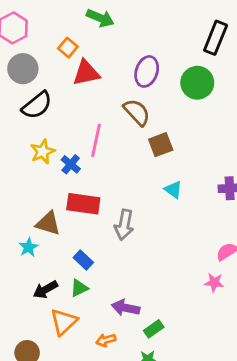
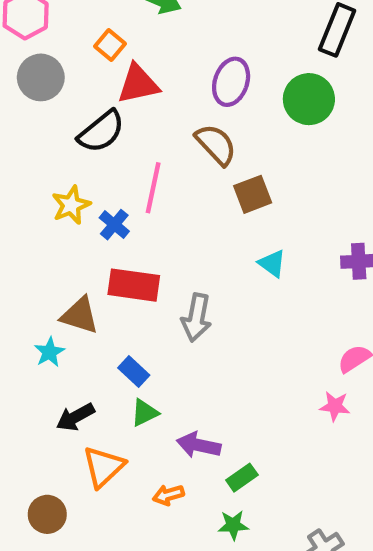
black semicircle: (37, 105) -> (101, 132), moved
green triangle: (79, 288) -> (145, 413), moved

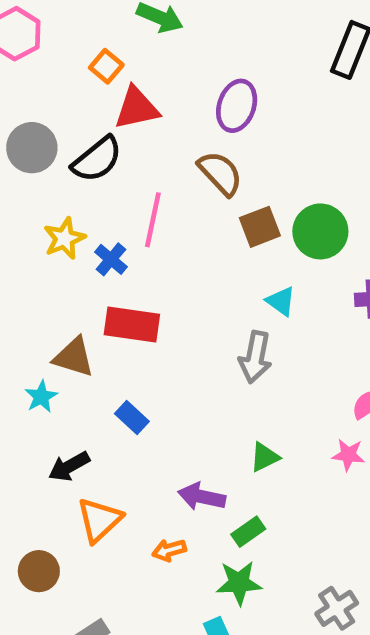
gray circle: (41, 77) -> (32, 148), moved
green circle: (309, 99) -> (320, 231), moved
gray arrow: (196, 318) -> (255, 357), moved
green triangle: (145, 413) -> (265, 457), moved
green star: (233, 525) -> (239, 583), size x1.4

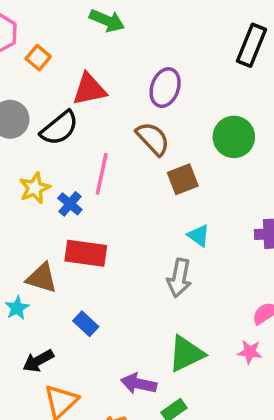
orange square: (106, 66) -> (38, 58), moved
green circle: (320, 231) -> (234, 137), moved
green triangle: (265, 457) -> (186, 354), size x1.6

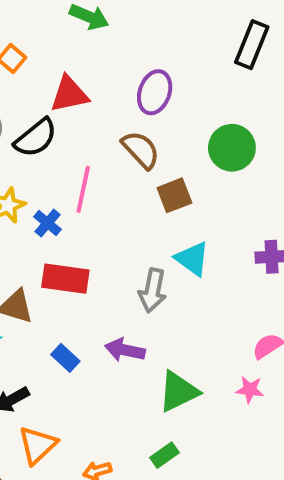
cyan triangle: (199, 236) -> (192, 259), size x1.4
gray arrow: (179, 278) -> (153, 290), moved
purple arrow: (139, 384) -> (125, 350), moved

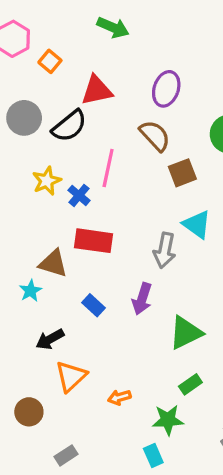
purple arrow: (125, 350) -> (142, 299), turned -84
green rectangle: (165, 455) -> (190, 384), moved

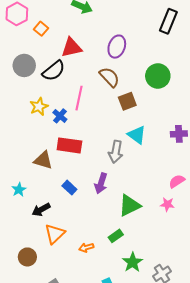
cyan star: (31, 291) -> (19, 190), moved
green rectangle: (190, 384) -> (116, 236), moved
green star: (168, 420) -> (133, 262), moved, turned -30

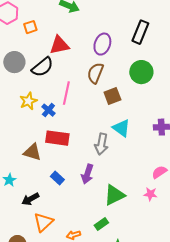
black rectangle: (168, 21) -> (140, 32), moved
orange square: (41, 29) -> (30, 27), turned 32
brown semicircle: (109, 77) -> (95, 73), turned -115

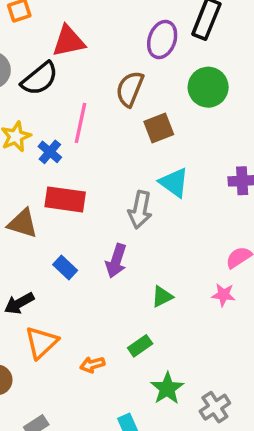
purple ellipse: (102, 44) -> (162, 39), moved
green triangle: (114, 195) -> (162, 296), size x0.6

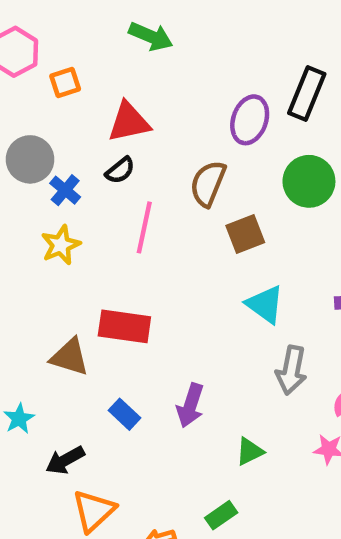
black semicircle: (40, 79) -> (120, 170), moved, size x0.6
blue cross: (50, 152) -> (65, 190), moved
gray arrow: (140, 210) -> (291, 370), moved

